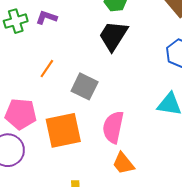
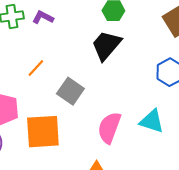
pink semicircle: (113, 127) -> (109, 128), moved

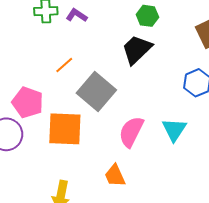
gray square: (70, 91) -> (96, 91), size x1.4
cyan triangle: (152, 121) -> (174, 130), turned 40

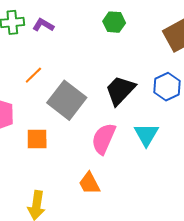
black trapezoid: (137, 50) -> (120, 90), moved
orange square: (65, 129) -> (37, 139), size x0.6

